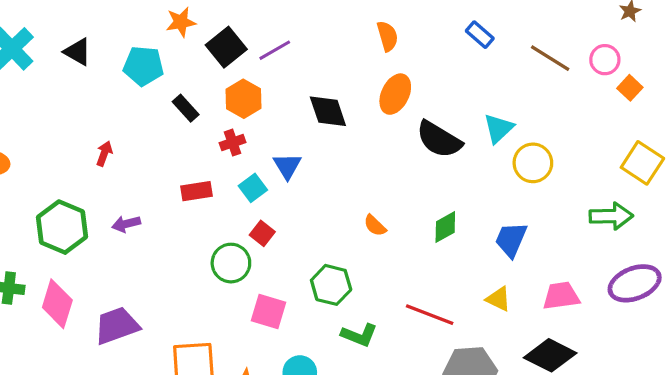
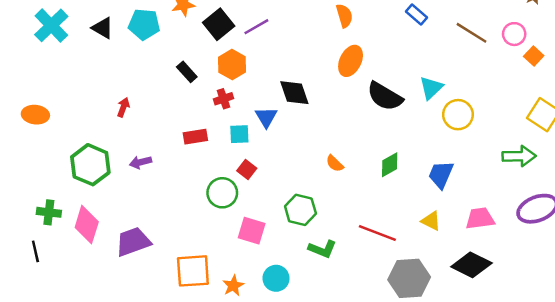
cyan pentagon: (143, 66) -> (144, 24), moved
black diamond: (328, 111) -> (294, 93), moved
cyan square: (253, 188) -> (239, 134), turned 35

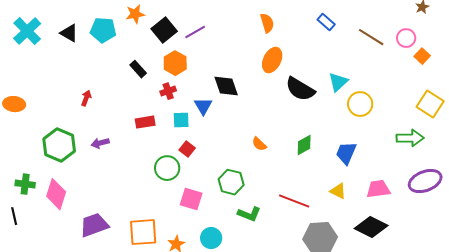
purple trapezoid: (133, 242) -> (94, 225), moved

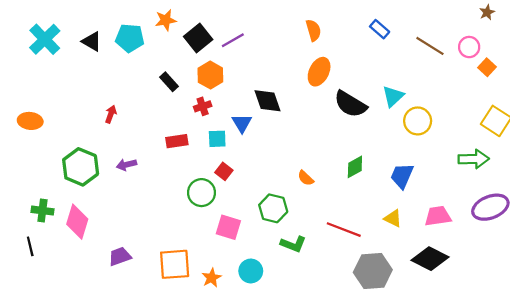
orange semicircle: (259, 144) -> (306, 178), moved
purple trapezoid: (94, 225) -> (120, 256), size x0.7

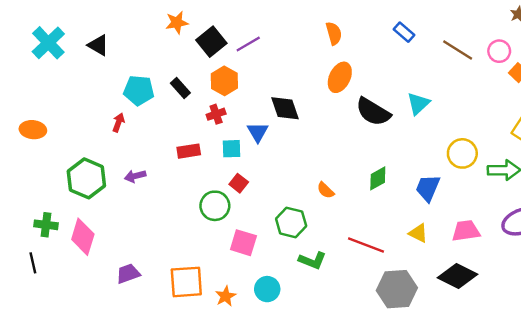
cyan pentagon: (130, 38) -> (139, 90), moved
yellow circle: (418, 121) -> (462, 153), moved

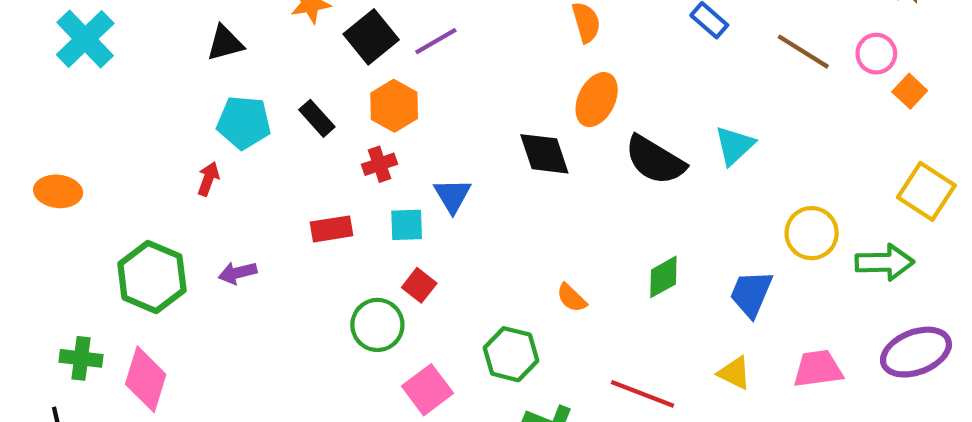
black triangle: (98, 45) -> (225, 43), moved, turned -45
black diamond: (285, 108) -> (544, 154), moved
pink square: (243, 243) -> (428, 390), turned 36

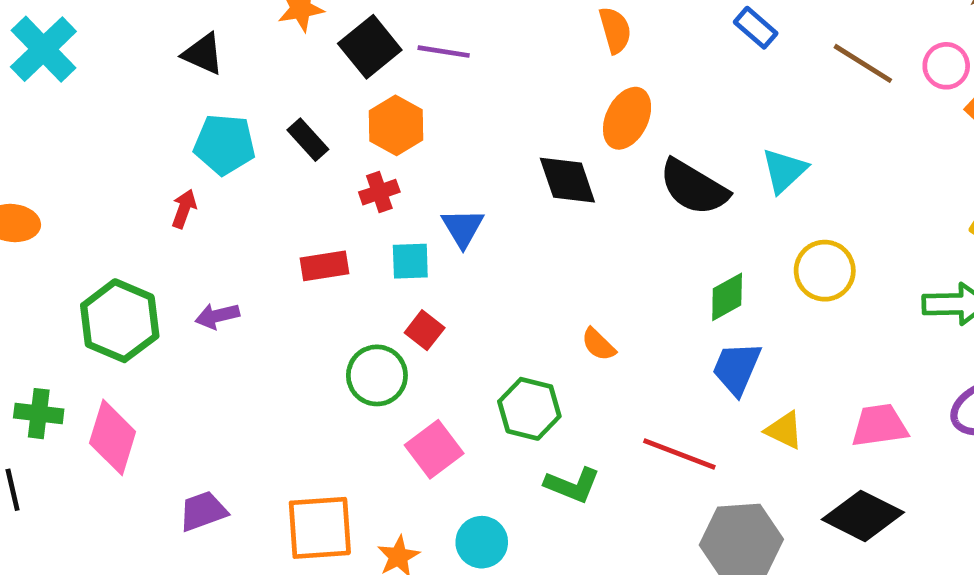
purple line: (436, 41) -> (444, 52), turned 39
black triangle: (225, 43) -> (203, 54), turned 39
yellow circle: (812, 233) -> (825, 271), moved
green diamond: (663, 277) -> (727, 297), moved
blue trapezoid: (751, 294) -> (737, 368), moved

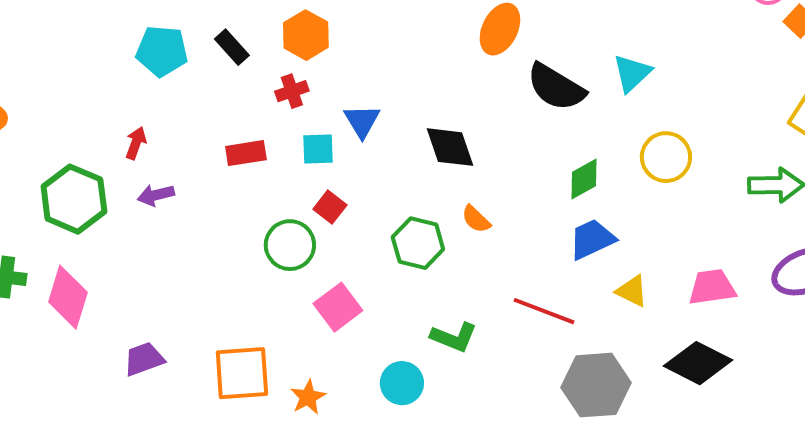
black diamond: (567, 180) -> (450, 147), moved
red arrow: (184, 209) -> (136, 143), moved
blue trapezoid: (737, 368) -> (592, 239), turned 42
green hexagon: (529, 409) -> (418, 243), moved
cyan circle: (482, 542) -> (402, 383), moved

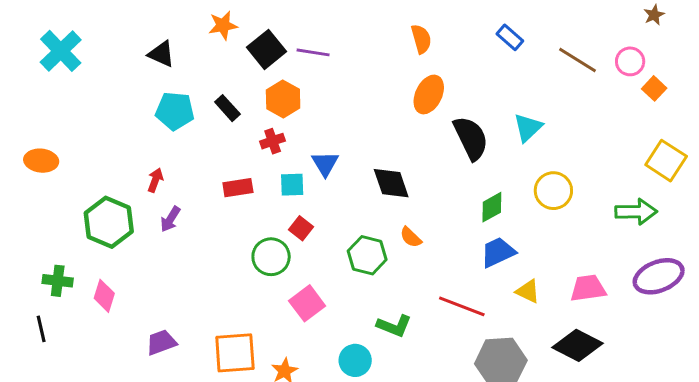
black semicircle: (556, 87) -> (471, 138), turned -147
purple arrow: (156, 195) -> (170, 219), turned -44
pink diamond: (68, 297) -> (104, 296), size x0.7

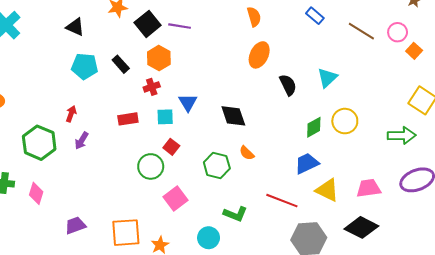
black semicircle: (471, 138) -> (288, 85), size x0.7
green diamond: (492, 207) -> (314, 127), moved
yellow triangle: (528, 291) -> (327, 190), size x1.4

